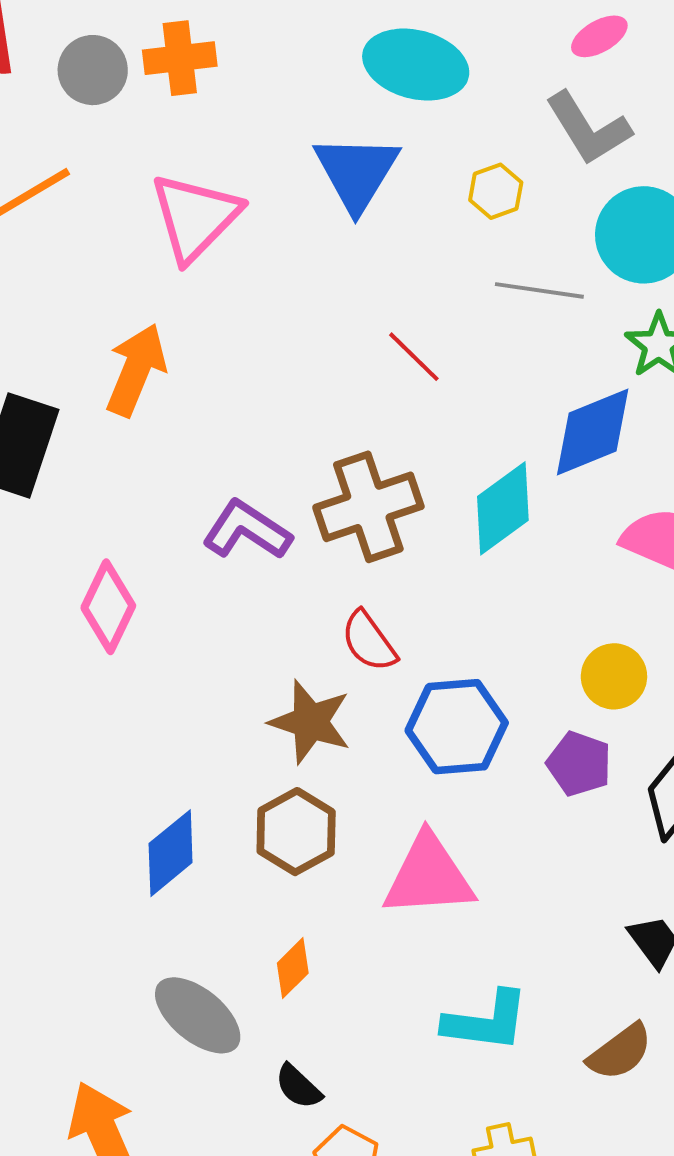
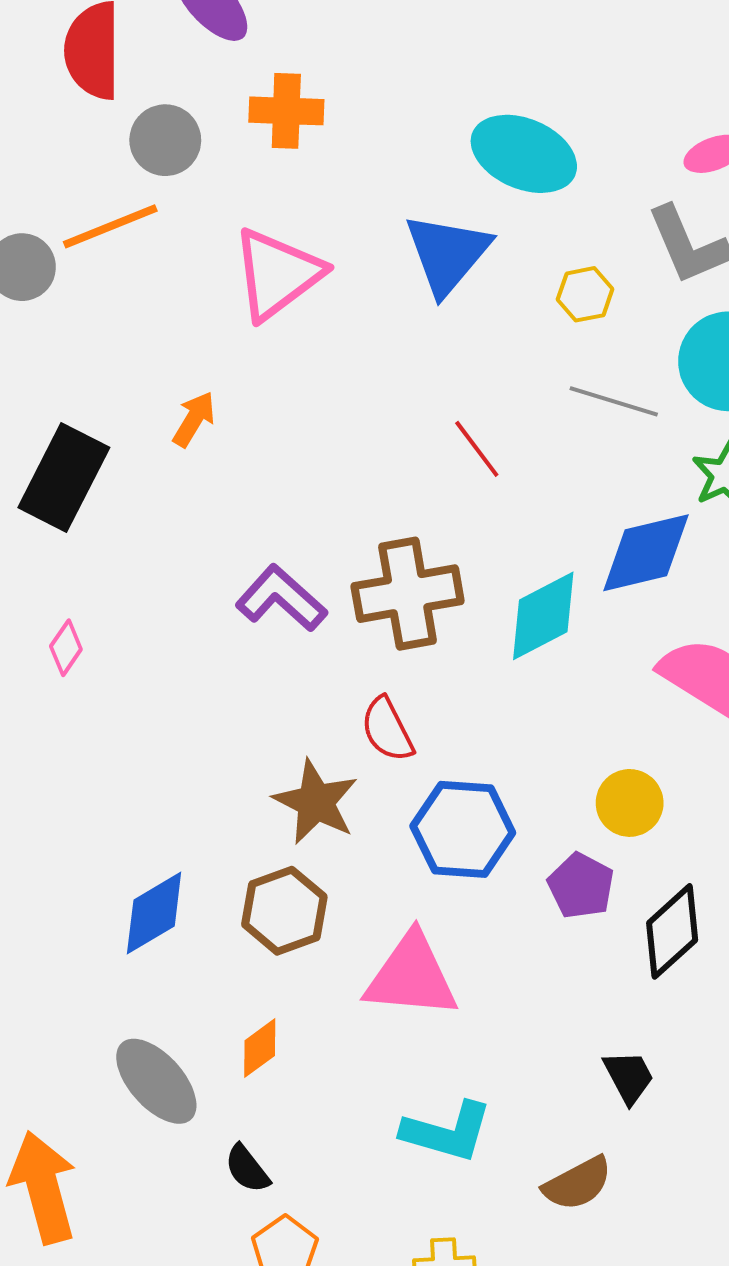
gray circle: (93, 70) -> (165, 140), moved
orange arrow: (136, 370) -> (194, 419), size x0.6
pink diamond: (108, 607) -> (66, 648), moved, size x0.6

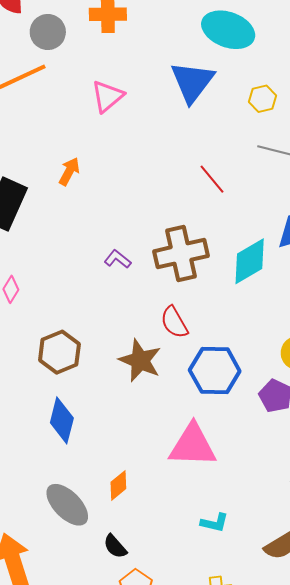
pink triangle: (277, 274) -> (107, 96), size x0.7
purple L-shape: (281, 598) -> (118, 259), size x0.6
brown hexagon: (284, 911) -> (59, 352), moved
blue diamond: (154, 913) -> (62, 420), turned -42
cyan L-shape: (447, 1132) -> (214, 523), size x0.6

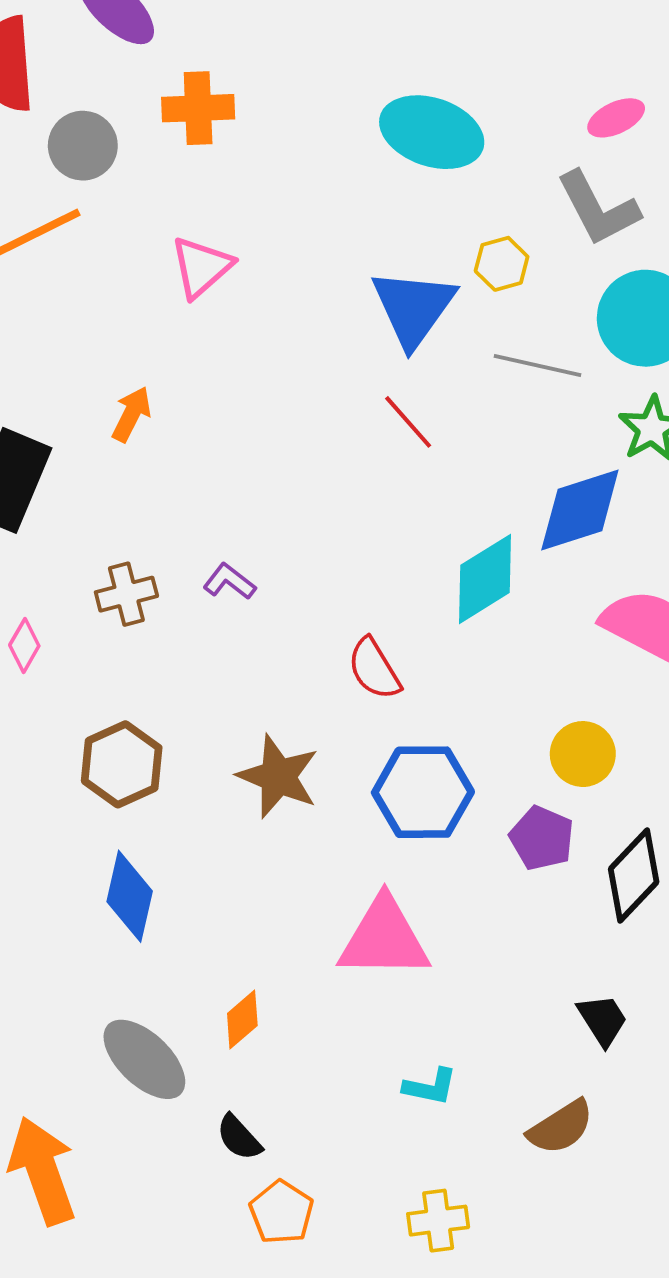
blue triangle: (192, 82) -> (413, 308), moved
brown cross: (181, 254) -> (126, 594), moved, size x0.6
red semicircle: (174, 322) -> (374, 669), moved

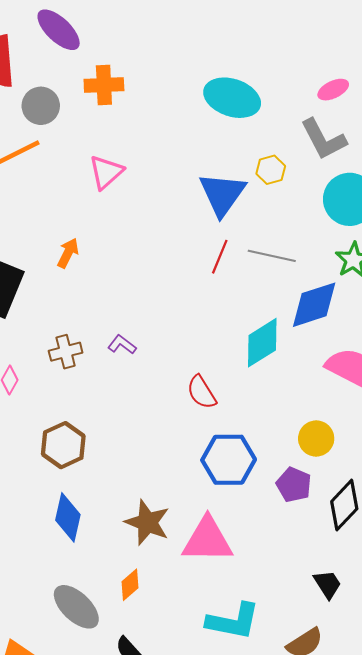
gray line: (537, 366) -> (272, 256), moved
red line: (408, 422) -> (220, 257), turned 64
brown star: (278, 777) -> (147, 523), moved
cyan L-shape: (430, 1087) -> (233, 621), size x1.8

